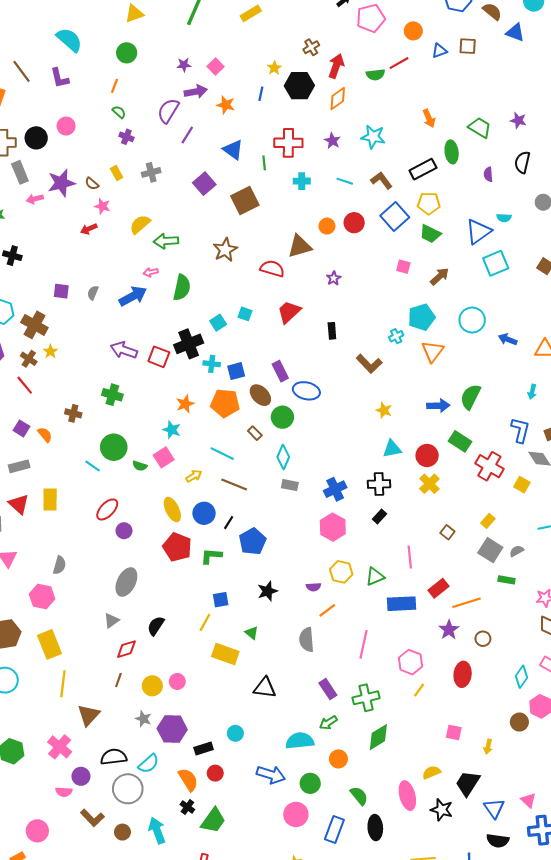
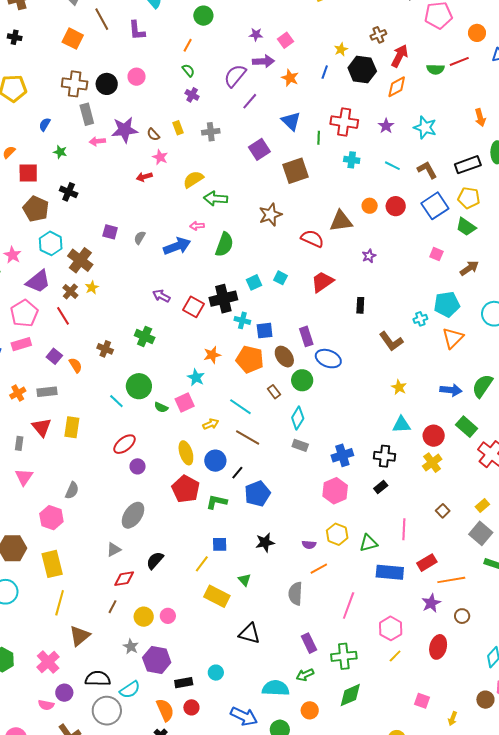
purple arrow: (124, 350) -> (161, 296), size x0.7

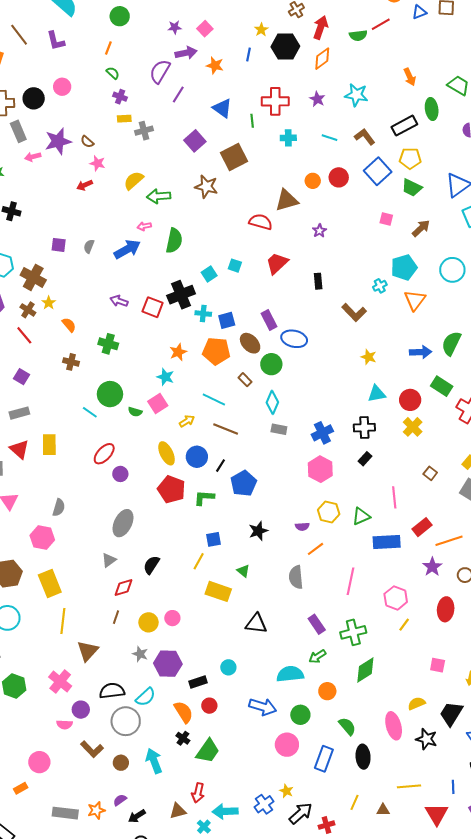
yellow rectangle: (178, 128) -> (124, 119), moved, turned -64
brown star: (270, 215) -> (206, 187), moved, turned -30
orange semicircle: (76, 365) -> (69, 325), moved

